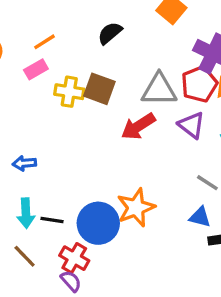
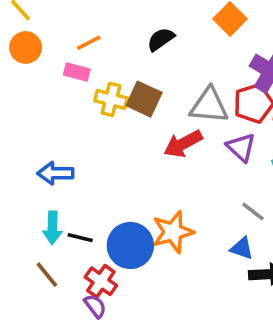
pink rectangle: (36, 69) -> (77, 72), turned 40
blue arrow: (24, 163) -> (55, 173), size x1.4

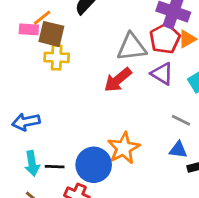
orange line: (89, 43) -> (42, 18), moved
pink rectangle: (77, 72) -> (29, 29), moved
brown square: (144, 99) -> (51, 34), moved

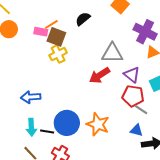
red pentagon: (165, 39) -> (133, 96), moved, turned 30
yellow cross: (57, 57) -> (58, 54), turned -36
orange star: (124, 148) -> (98, 124), turned -30
blue circle: (94, 165) -> (67, 123), moved

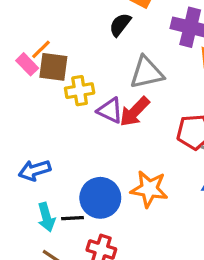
black semicircle: (83, 19) -> (120, 25), moved
pink rectangle: (41, 32) -> (27, 64), turned 48
yellow cross: (58, 54) -> (80, 91), moved, turned 30
purple triangle: (132, 75) -> (110, 110), moved

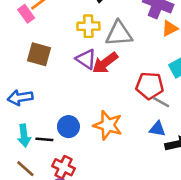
brown square: (53, 67) -> (39, 54), moved
yellow cross: (80, 91) -> (88, 26), moved
blue circle: (100, 198) -> (68, 127), size x0.7

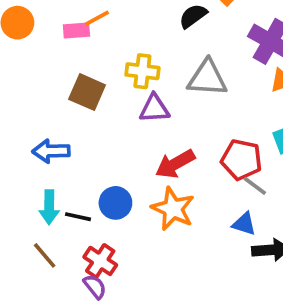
pink rectangle: (26, 14) -> (76, 31), turned -66
yellow cross: (88, 26) -> (142, 71), moved
purple triangle: (86, 59) -> (154, 109), turned -45
red arrow: (105, 63) -> (175, 164), moved

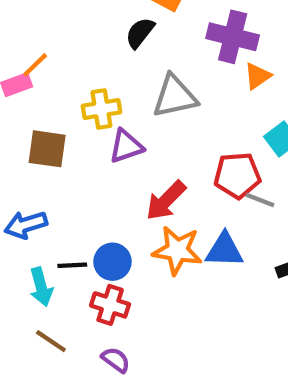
black line: (78, 217) -> (72, 265), moved
blue triangle: (244, 224) -> (224, 250), moved, size x1.4
red cross: (100, 261) -> (110, 305), moved

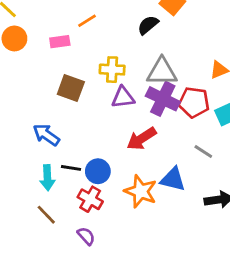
purple cross: (233, 37) -> (163, 99), moved
orange line: (35, 65) -> (87, 21), moved
red pentagon: (237, 175) -> (194, 102), moved
blue arrow: (26, 225) -> (46, 135), turned 40
orange star: (177, 250) -> (141, 191), moved

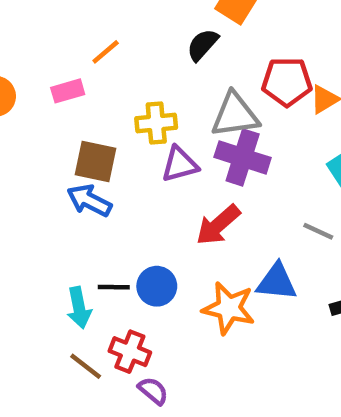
red pentagon: (194, 102) -> (287, 82), moved
blue arrow: (46, 135) -> (89, 200), moved
red cross: (90, 199) -> (130, 352), moved

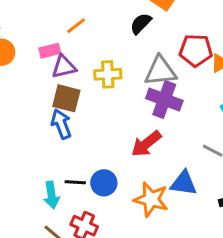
purple triangle: (180, 164) -> (64, 67), moved
blue arrow: (89, 200) -> (61, 124), turned 40

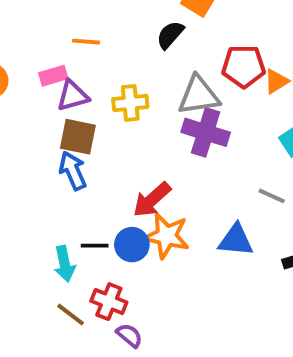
orange line: (76, 26) -> (86, 42), turned 45
red arrow: (146, 144) -> (152, 200), moved
orange star: (151, 199) -> (167, 236), moved

